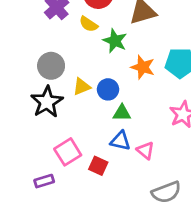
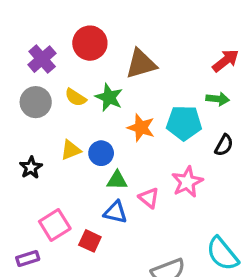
yellow semicircle: (89, 24) -> (76, 97), moved
gray circle: (51, 66) -> (36, 102), moved
black star: (47, 102) -> (31, 168), size x0.6
pink triangle: (145, 151) -> (149, 198), moved

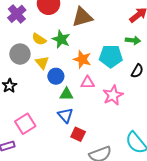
gray circle: (36, 102) -> (20, 54), moved
yellow triangle: (71, 150) -> (42, 62), moved, turned -48
pink triangle: (149, 198) -> (88, 83), moved, turned -40
blue triangle: (115, 212) -> (65, 115), turned 35
red square: (90, 241) -> (78, 134), moved

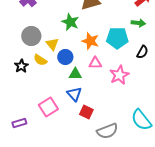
yellow semicircle: (39, 39) -> (40, 60), moved
pink square: (25, 124) -> (48, 107), moved

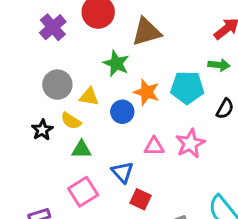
yellow triangle: (52, 44) -> (89, 97), turned -40
blue circle: (65, 57) -> (122, 112), moved
pink triangle: (95, 63) -> (154, 146), moved
green triangle: (75, 74) -> (82, 149), moved

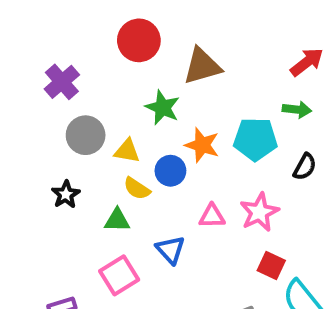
purple cross: (53, 27) -> (62, 82), moved
yellow semicircle: (71, 121) -> (137, 189), moved
red square: (140, 199) -> (271, 266), moved

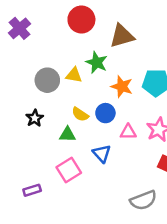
purple cross: (62, 82) -> (19, 28), moved
yellow triangle: (127, 151) -> (74, 75), moved
blue circle: (170, 171) -> (105, 113), moved

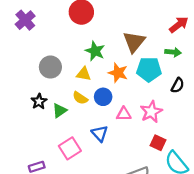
brown triangle: (122, 36) -> (134, 42), moved, turned -35
yellow triangle: (74, 75) -> (84, 74), moved
green triangle: (68, 135) -> (60, 111), moved, turned -35

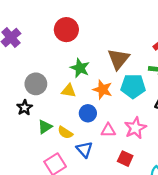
yellow semicircle: (80, 98) -> (65, 133), moved
black star: (39, 101) -> (25, 108), moved
red square: (158, 143) -> (125, 159), moved

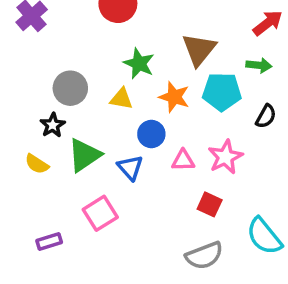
green triangle: (45, 127) -> (84, 155), size x1.5
yellow semicircle: (65, 133) -> (37, 164), moved
blue triangle: (84, 149) -> (130, 167), moved

